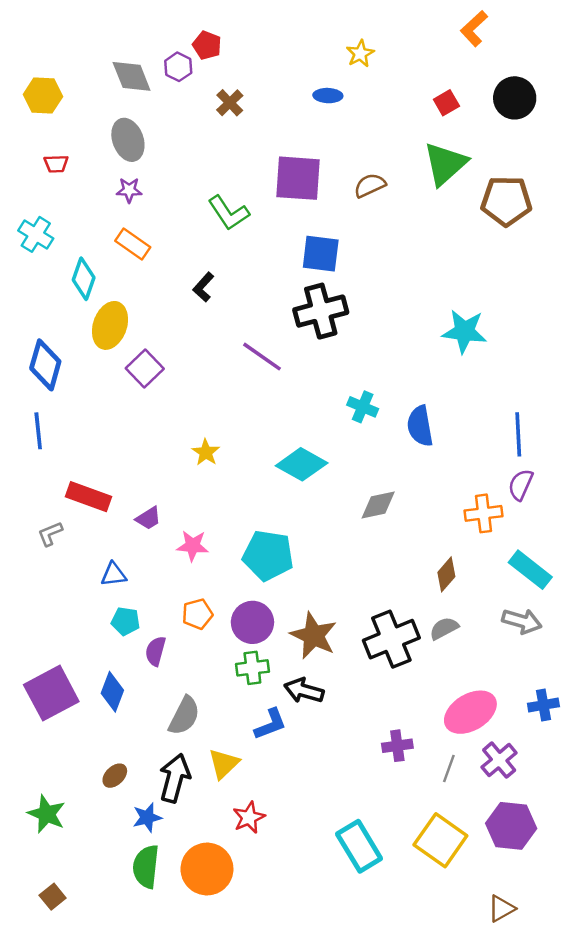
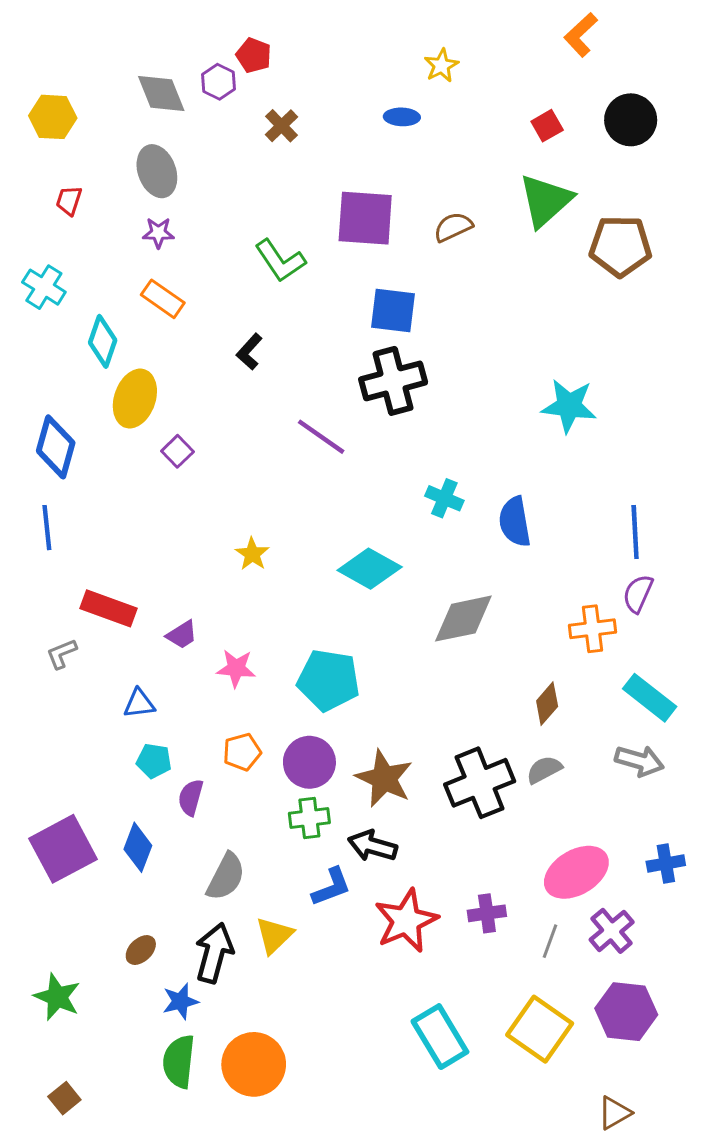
red trapezoid: (56, 164) -> (69, 201), turned 110
purple square: (145, 369) -> (177, 451), size x0.7
gray diamond: (378, 505) -> (463, 619), size x1.4
red star: (249, 818) -> (406, 921), moved, size x1.6

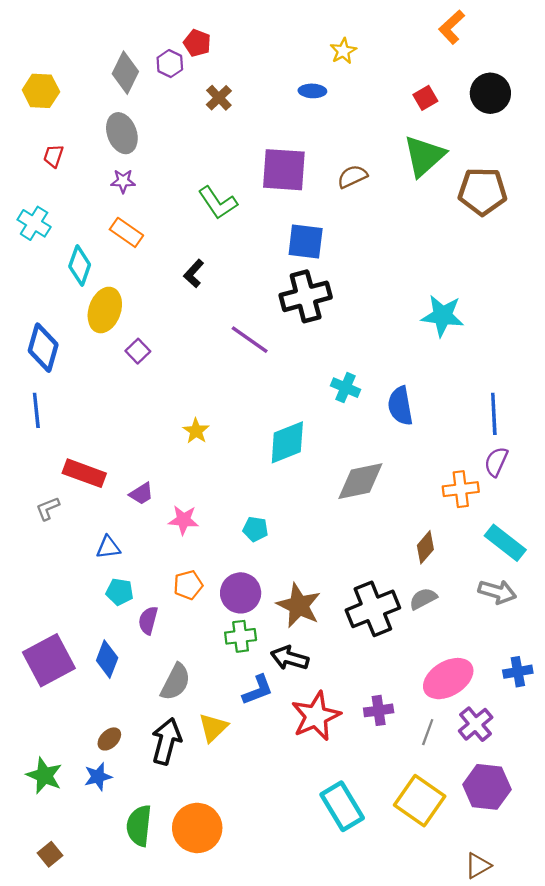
gray diamond: (161, 93) -> (125, 73), turned 48
cyan diamond: (370, 569) -> (287, 442), turned -51
cyan pentagon: (328, 680) -> (255, 529), size x0.5
blue star: (180, 1001) -> (98, 777), moved

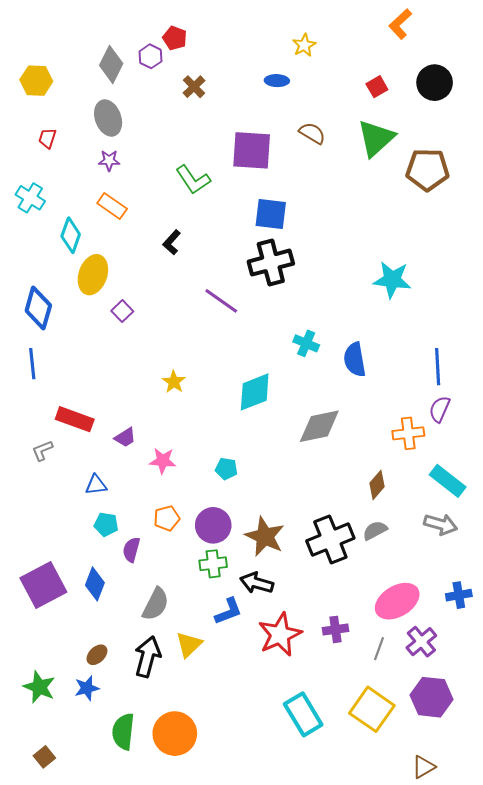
brown semicircle: (352, 177) -> (312, 133), moved, turned 56

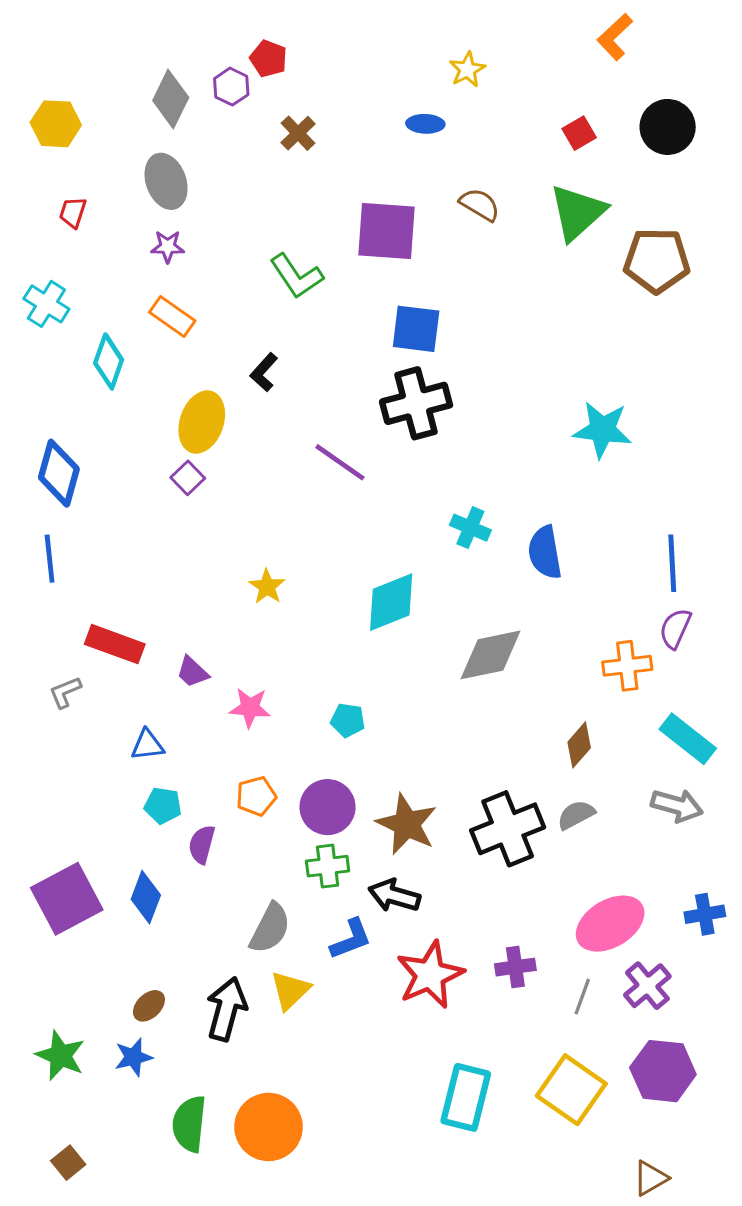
yellow ellipse: (93, 275) -> (202, 422), moved
purple trapezoid: (125, 437) -> (192, 672), turned 75
gray semicircle: (156, 604) -> (270, 928), moved
cyan rectangle: (303, 714) -> (466, 1097), turned 45

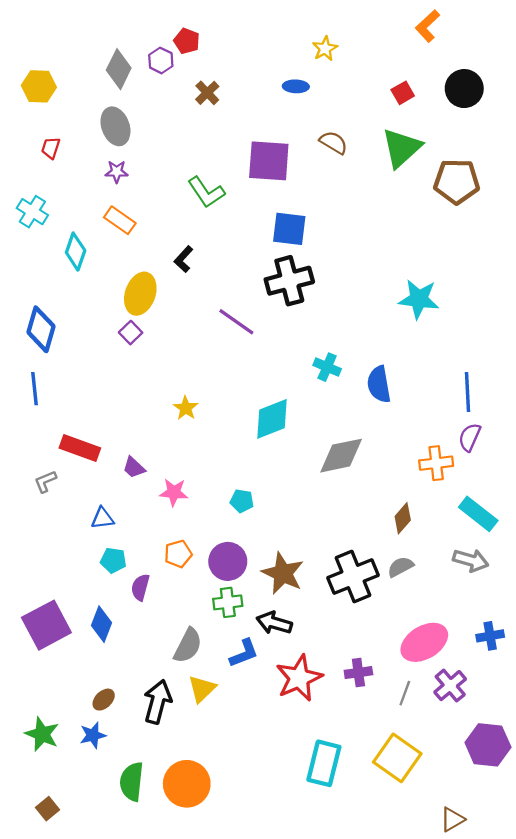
purple hexagon: (663, 1071) -> (488, 745), moved

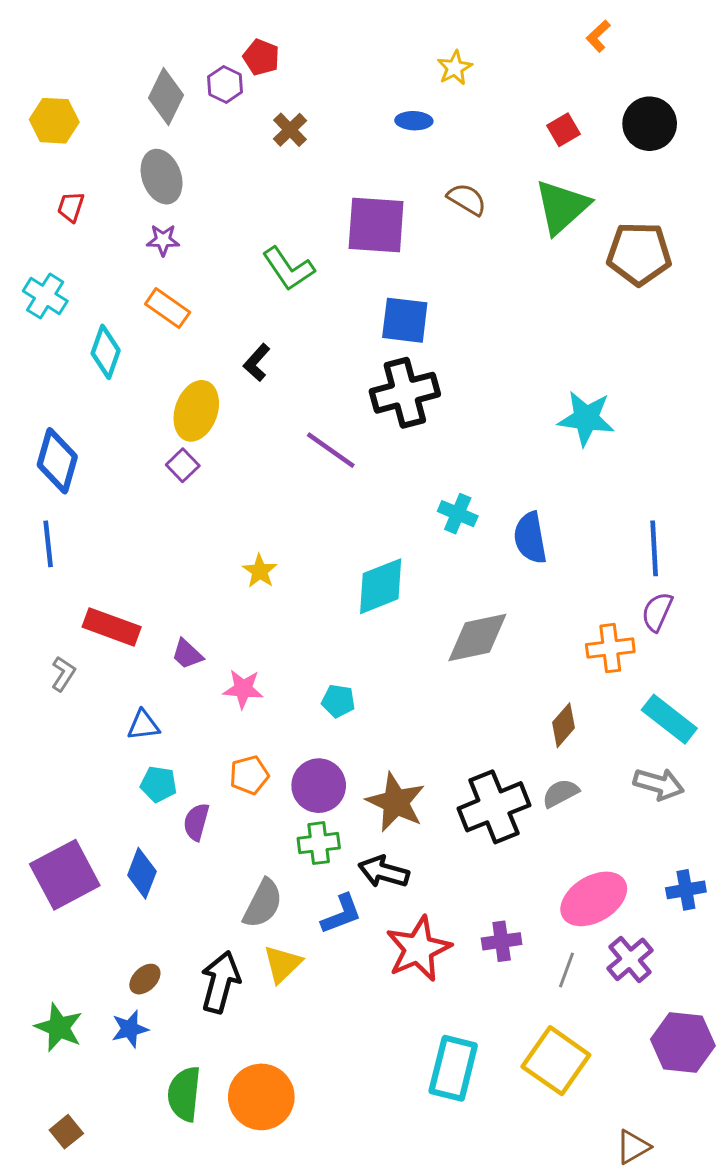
orange L-shape: (427, 26) -> (598, 36), size x0.7
gray L-shape: (45, 482) -> (63, 674), turned 145

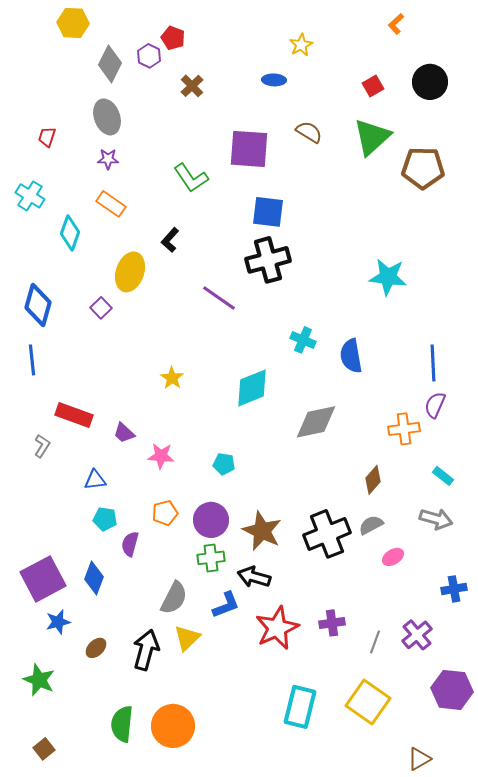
yellow hexagon: (54, 121) -> (73, 23), moved
purple square: (183, 465) -> (101, 308), moved
cyan rectangle: (669, 719) -> (443, 476), size x0.6
pink ellipse: (594, 899) -> (393, 557), moved, size x0.5
blue star: (130, 1029) -> (58, 622), moved

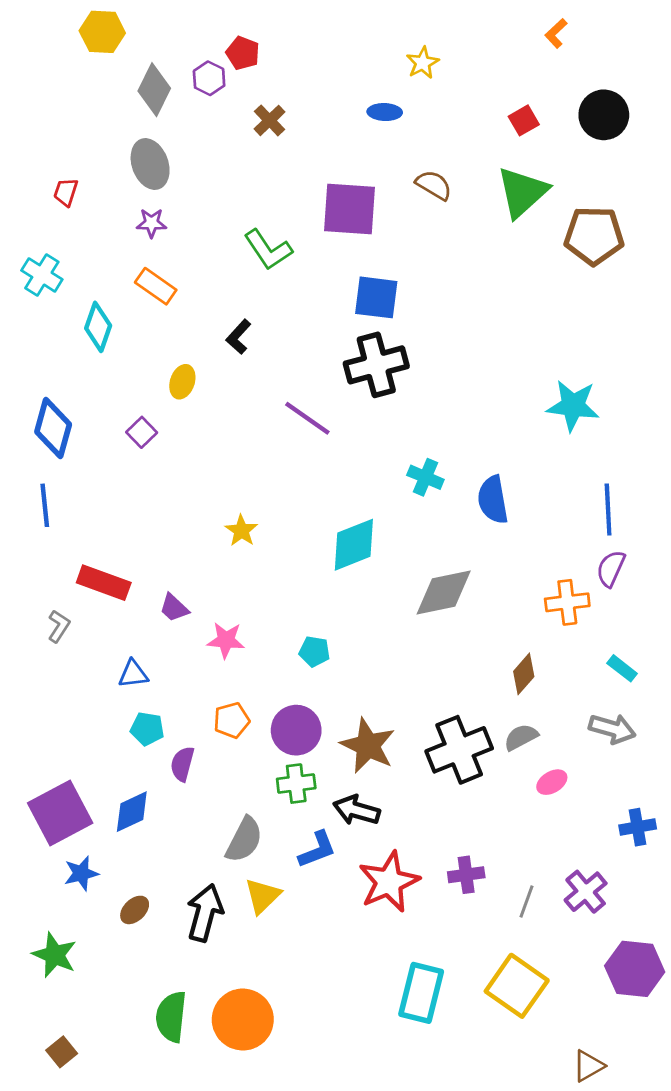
yellow ellipse: (130, 272) -> (182, 382), size x0.6
cyan star: (388, 277) -> (573, 406), moved
blue diamond: (94, 578) -> (132, 812), turned 44

